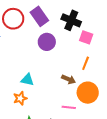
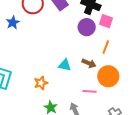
purple circle: (47, 42) -> (87, 27), moved
cyan triangle: (27, 80) -> (65, 65), moved

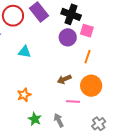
brown arrow: (89, 63) -> (64, 79), moved, turned 136
cyan triangle: (65, 65) -> (25, 52), moved

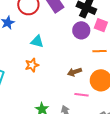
orange line: (87, 57) -> (99, 51), turned 64
orange star: (24, 95) -> (32, 65), moved

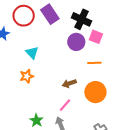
cyan triangle: (37, 41) -> (32, 53), turned 32
pink line: (81, 95) -> (65, 105), moved, turned -56

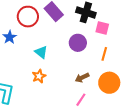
purple circle: (76, 42) -> (78, 43), moved
orange line: (94, 63) -> (104, 54), turned -64

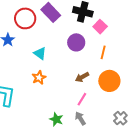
pink square: (102, 28) -> (100, 27), turned 32

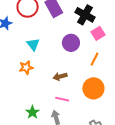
brown arrow: (82, 77) -> (60, 76), moved
pink line: (82, 99) -> (62, 99), turned 56

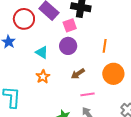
pink square: (98, 33) -> (70, 25), moved, turned 32
purple circle: (71, 43) -> (68, 46), moved

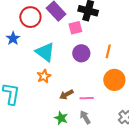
purple circle: (68, 46) -> (81, 53), moved
cyan triangle: (42, 52) -> (45, 52), size x1.5
brown arrow: (78, 74) -> (66, 95), moved

